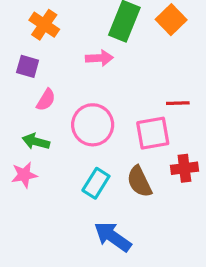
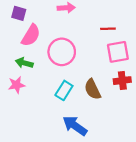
pink semicircle: (46, 100) -> (31, 35), size x1.5
red line: (178, 103) -> (108, 29), moved
pink square: (153, 133) -> (118, 52), moved

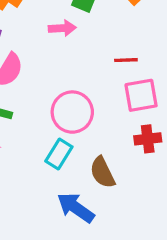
pink circle: (62, 52) -> (72, 112), moved
brown semicircle: (93, 89) -> (102, 172), moved

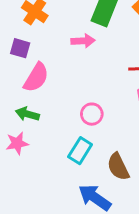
pink circle: (72, 112) -> (92, 114), size x0.6

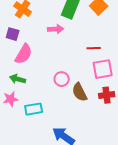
cyan rectangle: (80, 151) -> (34, 109), moved, turned 48
brown semicircle: (118, 167) -> (80, 92), moved

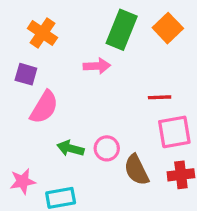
green arrow: (18, 79) -> (70, 148), moved

